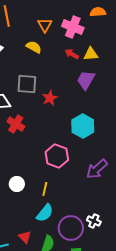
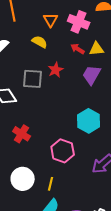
red star: (50, 98) -> (56, 70), moved
red cross: (16, 124) -> (22, 134), moved
white circle: (17, 184) -> (23, 179), size x1.5

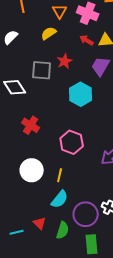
yellow semicircle: (40, 42) -> (49, 33), turned -63
cyan hexagon: (89, 121) -> (81, 94), moved

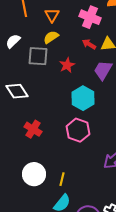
orange triangle: (60, 11) -> (52, 15), moved
gray square: (42, 70) -> (38, 56), moved
pink hexagon: (72, 142) -> (78, 130), moved

